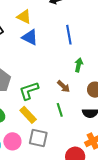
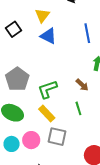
yellow triangle: (24, 17) -> (42, 15), turned 42

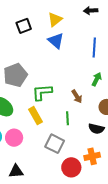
gray square: (57, 137) -> (55, 144), moved

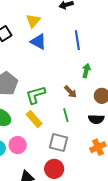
red circle: (71, 167) -> (54, 169), moved

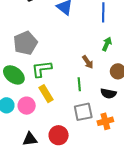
green L-shape: (36, 95) -> (42, 69), moved
yellow rectangle: (34, 119) -> (46, 94), moved
gray square: (59, 143) -> (83, 112), moved, turned -36

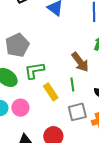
brown arrow: (88, 62) -> (80, 62), size x1.5
yellow rectangle: (46, 94) -> (51, 92), moved

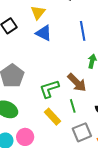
green L-shape: (34, 71) -> (49, 89), moved

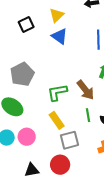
green line: (73, 106) -> (88, 115), moved
gray square: (82, 132) -> (70, 140), moved

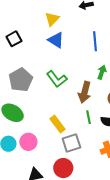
black square: (26, 24) -> (14, 39), moved
brown arrow: (85, 90) -> (85, 92), turned 55
green L-shape: (57, 92) -> (57, 79), moved, turned -115

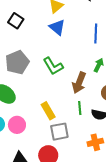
black square: (14, 39) -> (16, 21), turned -35

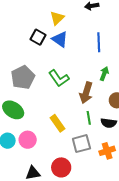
black square: (16, 21) -> (38, 37), moved
gray square: (59, 132) -> (81, 144), moved

